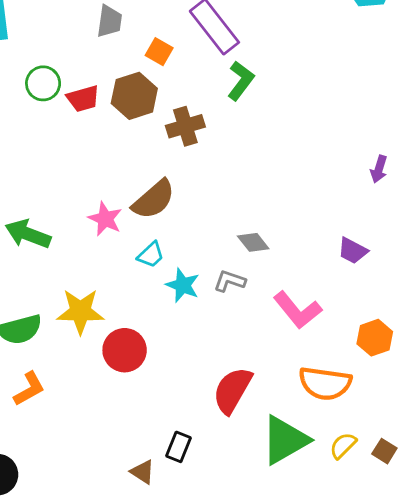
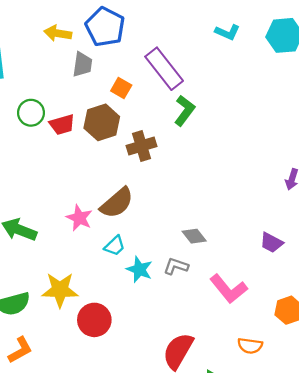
orange semicircle: (325, 383) -> (250, 346), size x0.6

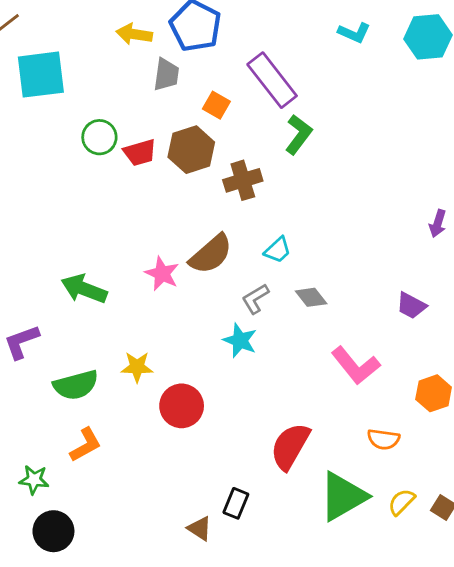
cyan trapezoid: (115, 246) -> (278, 250), moved
gray L-shape: (176, 266) -> (255, 299), moved, turned -50
yellow star: (60, 290) -> (137, 367), size x0.7

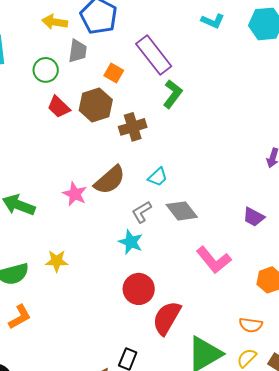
green circle: (99, 137) -> (46, 70), moved
red trapezoid: (140, 152) -> (59, 107), turned 60
gray diamond: (311, 297) -> (182, 211), size x1.4
red circle: (182, 406) -> (139, 289), moved
orange semicircle: (383, 439) -> (251, 325), moved

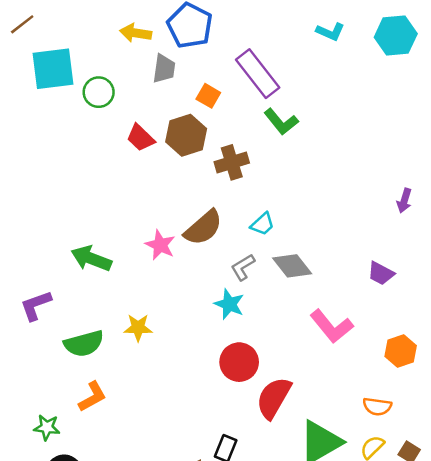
green circle: (46, 70) -> (99, 92), moved
green L-shape: (173, 94) -> (281, 122), turned 104

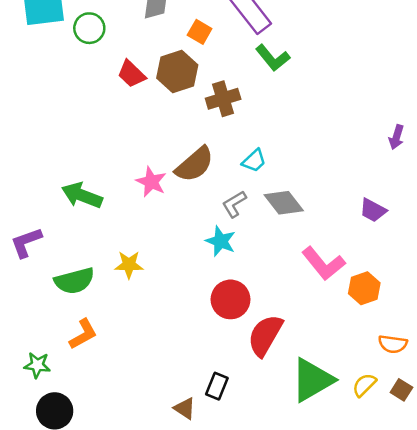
orange hexagon: (401, 351) -> (364, 288), moved
orange semicircle: (377, 406) -> (393, 344), moved

